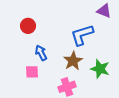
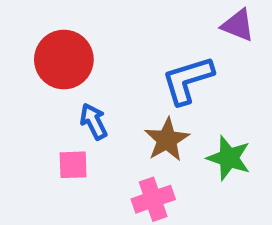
red circle: (28, 26) -> (64, 60), size x1.6

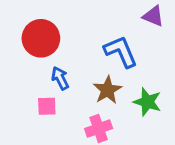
blue L-shape: (188, 80) -> (121, 52), turned 84

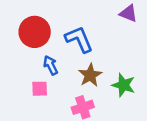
blue L-shape: (121, 52) -> (79, 39), moved

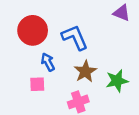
green star: (124, 85) -> (117, 81), turned -30

